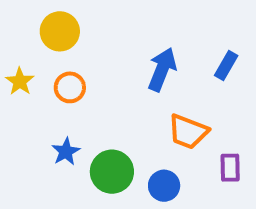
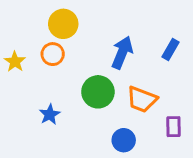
yellow circle: (60, 31) -> (63, 24), moved
orange circle: (70, 87) -> (53, 54), moved
green circle: (112, 172) -> (98, 92), moved

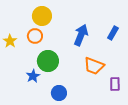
green circle: (98, 92) -> (48, 61), moved
blue circle: (124, 140) -> (59, 93), moved

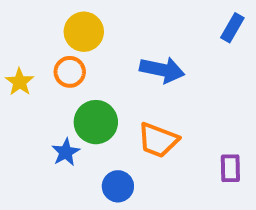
blue rectangle: (113, 33) -> (232, 28), moved
blue arrow: (81, 35) -> (162, 70), turned 80
orange trapezoid: (94, 66) -> (158, 140), moved

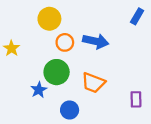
orange circle: (70, 72) -> (65, 42), moved

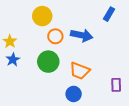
blue rectangle: (137, 16) -> (109, 14), moved
blue star: (39, 90) -> (13, 60), moved
blue circle: (70, 110) -> (74, 94), moved

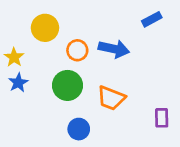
blue rectangle: (109, 14) -> (152, 19), turned 32
yellow circle: (42, 16) -> (45, 28), moved
blue circle: (74, 94) -> (79, 129), moved

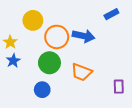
orange circle: (77, 50) -> (57, 37), size x1.5
blue circle: (79, 129) -> (42, 90), moved

